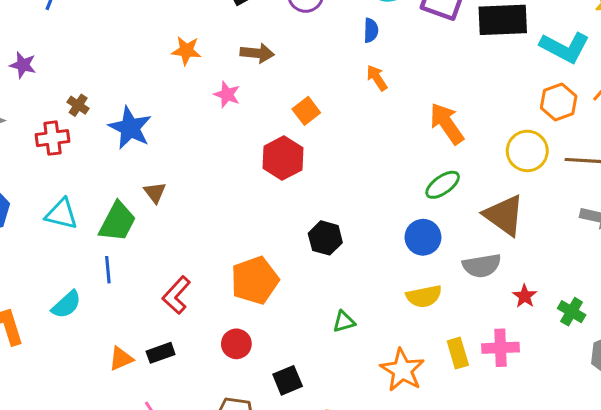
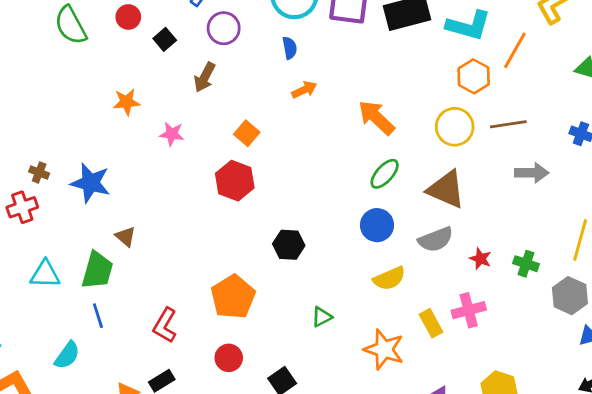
brown arrow: (257, 53) -> (205, 77), moved, turned 124
orange arrow: (377, 78) -> (304, 90), turned 110

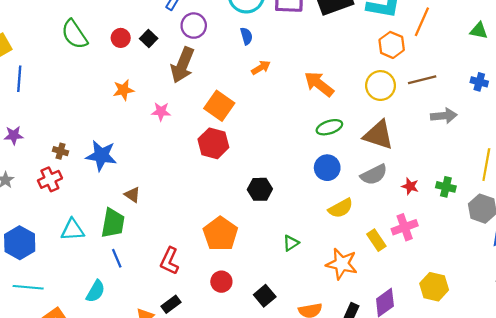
red circle: (128, 17) -> (121, 38), moved
brown arrow: (205, 77) -> (182, 65), size x1.5
orange square: (247, 133) -> (219, 106), size x1.5
green ellipse: (385, 174) -> (329, 127), turned 35

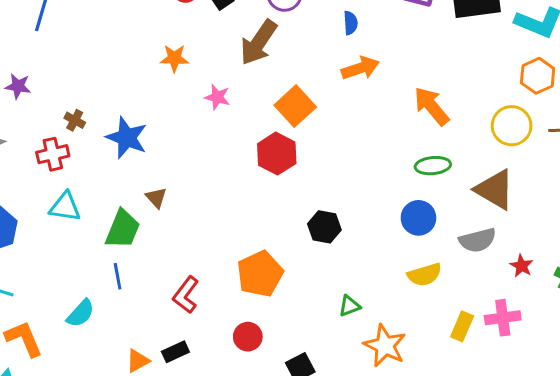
orange arrow: (261, 68) -> (360, 68), size x1.4
cyan triangle: (73, 230) -> (65, 207), moved
yellow rectangle: (376, 240) -> (462, 326), turned 45
orange star: (342, 264) -> (385, 346), moved

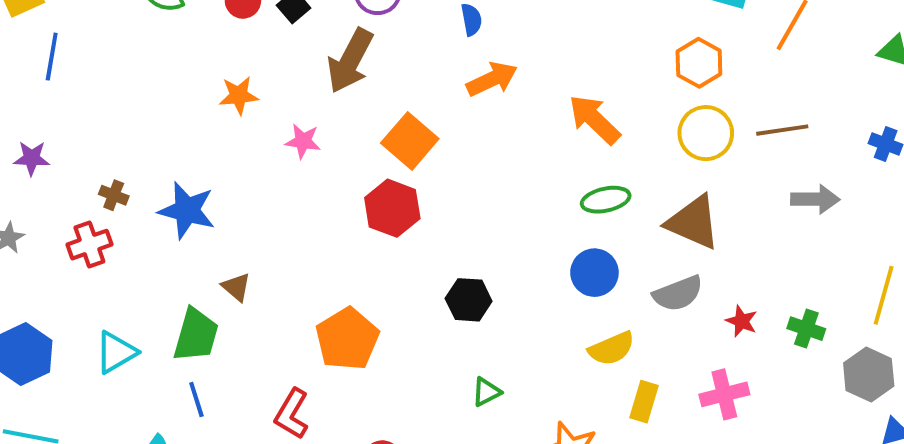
orange hexagon: (538, 76) -> (699, 63), moved
cyan triangle: (65, 207) -> (116, 352), moved, turned -32
orange pentagon: (260, 274) -> (347, 339), moved
green triangle: (349, 306) -> (486, 392), moved
yellow rectangle: (462, 326) -> (644, 402), moved

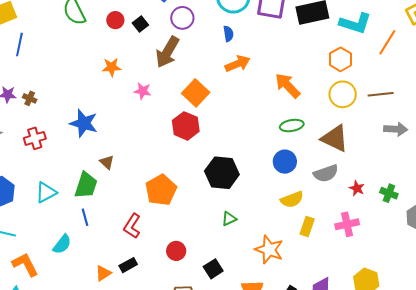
brown cross: (114, 195) -> (30, 98), moved
black hexagon: (469, 300) -> (222, 173), size x1.5

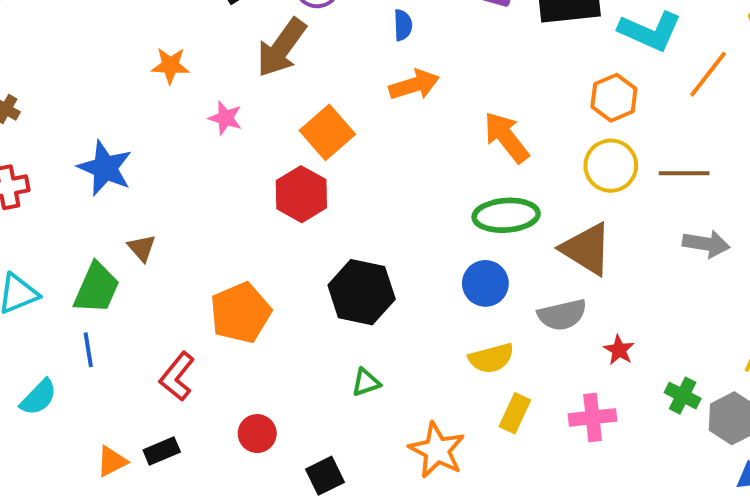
green ellipse: (292, 126) -> (506, 215), size x1.4
green cross: (389, 193) -> (683, 396), moved

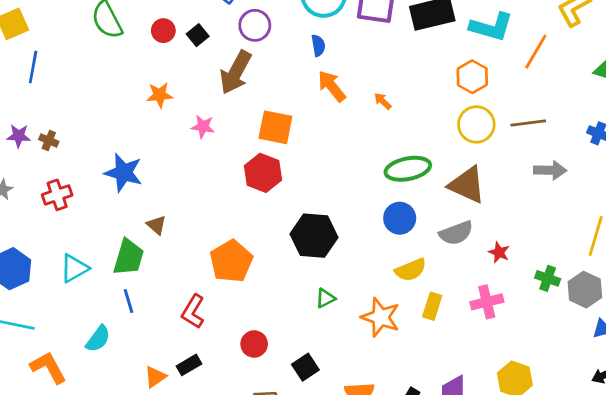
orange arrow: (414, 85) -> (332, 86), turned -104
orange square: (327, 132) -> (275, 127), turned -30
orange arrow: (506, 137) -> (383, 101), moved, size x0.5
orange star: (437, 450) -> (381, 317), moved

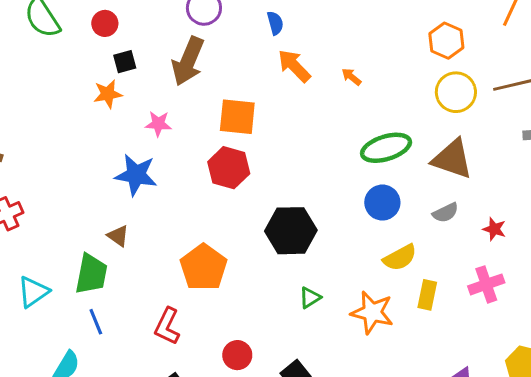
black square: (198, 35) -> (125, 62), moved, turned 30
blue star: (124, 173) -> (136, 175), moved
gray semicircle: (456, 233) -> (445, 213), size x0.7

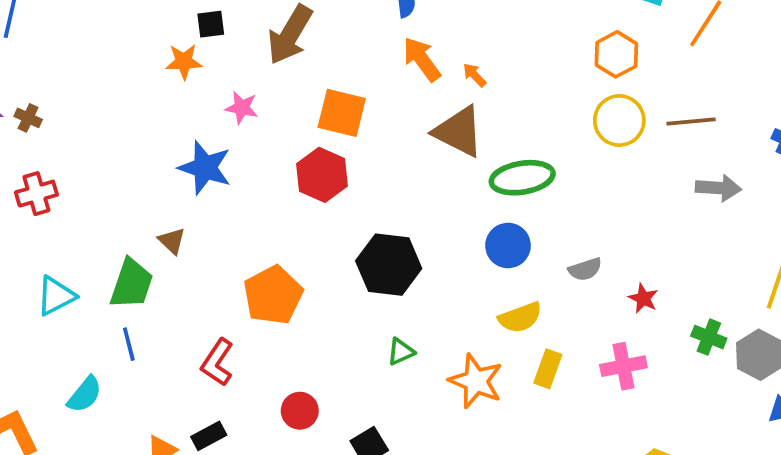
orange arrow: (351, 77) -> (474, 75), moved
brown triangle: (452, 159) -> (459, 131), moved

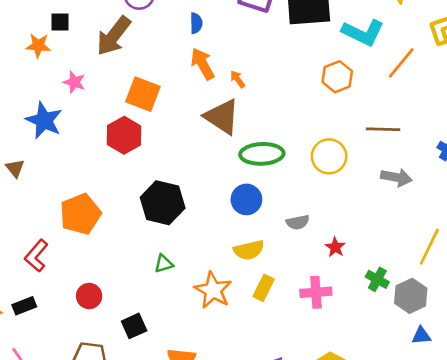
yellow circle: (619, 120) -> (329, 156), moved

